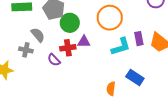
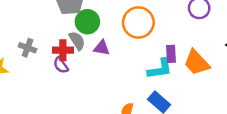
gray semicircle: (38, 35) -> (77, 41), moved
cyan L-shape: (121, 47) -> (160, 69), moved
red cross: (68, 48) -> (63, 50), moved

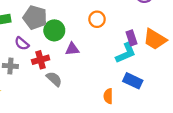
orange circle: (138, 22) -> (97, 19), size x0.6
gray semicircle: (77, 41) -> (54, 79), moved
purple semicircle: (61, 65) -> (22, 44), moved

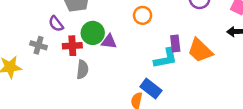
green circle: (54, 30) -> (93, 33), moved
gray semicircle: (54, 79) -> (82, 70), turned 42
blue rectangle: (133, 81) -> (151, 89), moved

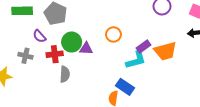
orange circle: (143, 15) -> (113, 34), moved
purple rectangle: (175, 43) -> (144, 47), turned 64
orange trapezoid: (200, 50) -> (165, 51), turned -55

